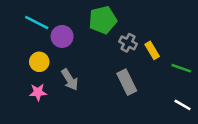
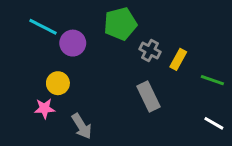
yellow rectangle: (152, 50) -> (178, 59), turned 60
yellow circle: (39, 62) -> (58, 83), moved
gray arrow: (70, 80) -> (82, 126), moved

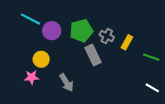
green pentagon: (120, 24) -> (81, 31), moved
gray rectangle: (149, 97) -> (93, 55), moved
gray arrow: (82, 126) -> (67, 83), moved

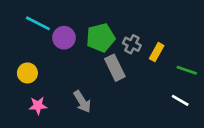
yellow circle: (41, 59) -> (27, 73), moved
pink star: (32, 77) -> (38, 106), moved
white line: (152, 88) -> (180, 100), moved

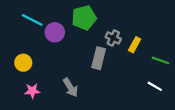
green pentagon: (101, 38) -> (84, 18), moved
gray rectangle: (115, 68) -> (99, 58), turned 40

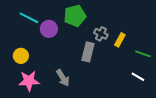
pink star: (32, 91) -> (29, 81), size x1.5

